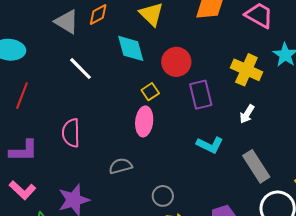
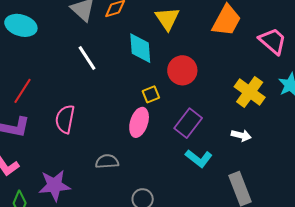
purple rectangle: (201, 95) -> (188, 123), moved, turned 40
red line: (22, 96) -> (23, 91), moved
white arrow: (247, 114) -> (241, 135), turned -120

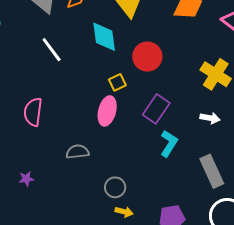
cyan L-shape: (199, 158) -> (169, 143), turned -92
purple star: (54, 185) -> (26, 179), size x0.5

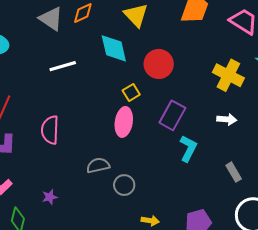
white line: (52, 50) -> (63, 66), turned -64
gray rectangle: (212, 171) -> (234, 172), size x0.6
gray circle: (115, 187) -> (124, 185), moved

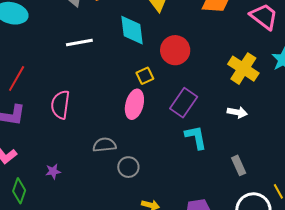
cyan L-shape: (188, 148) -> (196, 137), turned -44

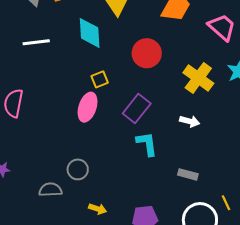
red circle: (175, 50) -> (147, 53), moved
gray semicircle: (104, 145) -> (50, 190), moved
gray rectangle: (239, 165) -> (188, 174), turned -54

